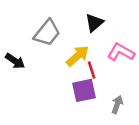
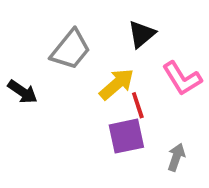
pink L-shape: (121, 52) -> (182, 78), turned -152

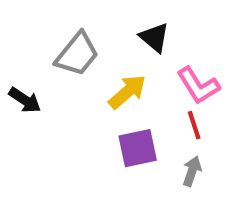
black triangle: (142, 34) -> (154, 37), turned -40
red line: (138, 105) -> (194, 125), moved

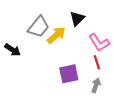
black triangle: (154, 37) -> (77, 19), turned 35
yellow arrow: (127, 92) -> (56, 35), moved

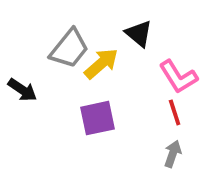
black triangle: (77, 19) -> (139, 34), turned -35
purple square: (69, 74) -> (98, 118), moved

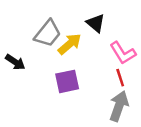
gray arrow: (173, 154) -> (119, 106), size x1.6

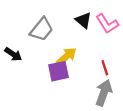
yellow arrow: (70, 44) -> (66, 56), moved
pink L-shape: (123, 53) -> (107, 24), moved

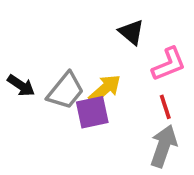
pink L-shape: (107, 24) -> (169, 64), moved, turned -80
gray trapezoid: (42, 29) -> (66, 91), moved

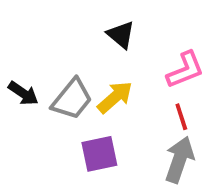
black triangle: (131, 32) -> (121, 35), moved
purple square: (92, 112) -> (99, 154), moved

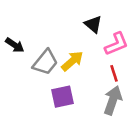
black triangle: (121, 35) -> (93, 24), moved
black arrow: (23, 93) -> (15, 45), moved

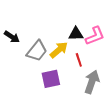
black triangle: (93, 24) -> (76, 34), moved, turned -42
red line: (114, 73) -> (79, 60), moved

